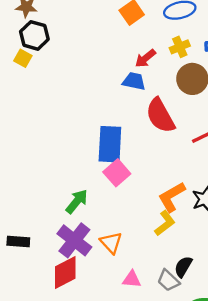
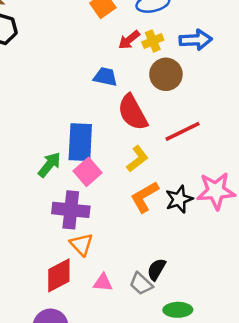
red arrow: (145, 58) -> (129, 40), moved
green arrow: (77, 201) -> (49, 165), moved
yellow L-shape: (165, 223) -> (137, 159), moved
purple cross: (74, 240) -> (71, 210), moved, turned -32
red diamond: (65, 272) -> (59, 275), moved

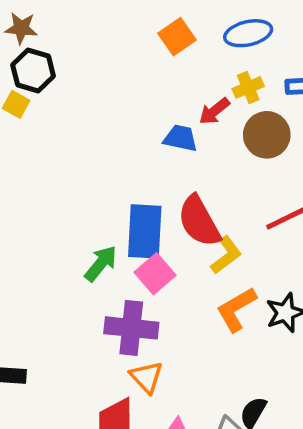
red arrow: (129, 40) -> (214, 111), moved
red semicircle: (133, 112) -> (199, 221), moved

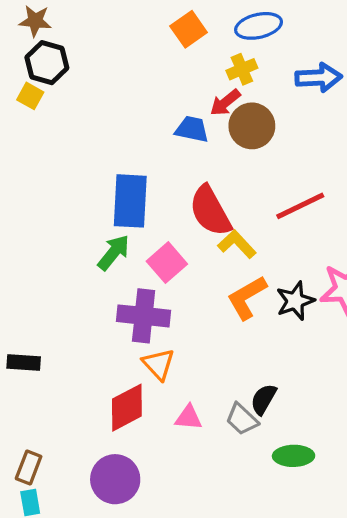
yellow cross: (248, 87) -> (242, 69), moved
brown circle: (267, 135) -> (252, 126), moved
blue rectangle: (145, 231) -> (130, 201), moved
yellow L-shape: (226, 255) -> (237, 244), turned -96

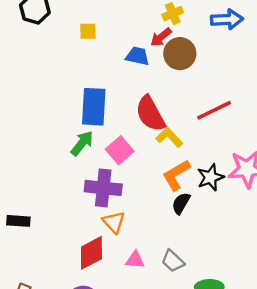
yellow square: (30, 96) -> (88, 31), moved, turned -30
black semicircle: (264, 399) -> (181, 203), moved

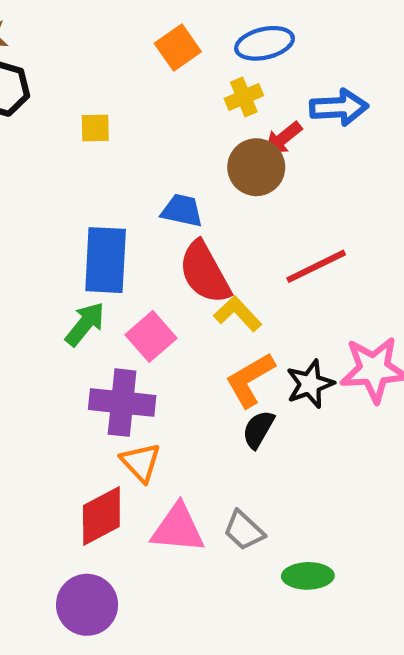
red arrow: (161, 37) -> (283, 138), moved
blue trapezoid: (137, 56) -> (182, 211), moved
pink triangle: (135, 260) -> (178, 528), size x1.6

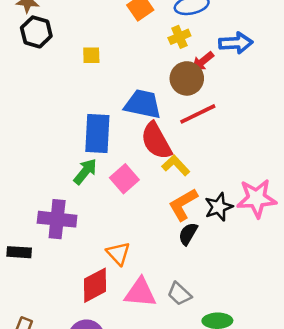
blue trapezoid: (182, 211) -> (143, 104), size x1.5
red line: (316, 266) -> (198, 114), moved
purple cross: (122, 403) -> (57, 219), moved

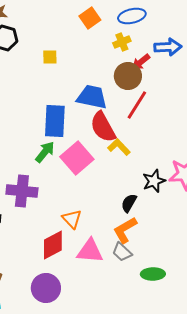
red line: (198, 114) -> (137, 105), turned -32
pink square: (124, 179) -> (77, 158), size x1.4
orange L-shape: (183, 204) -> (125, 230), moved

